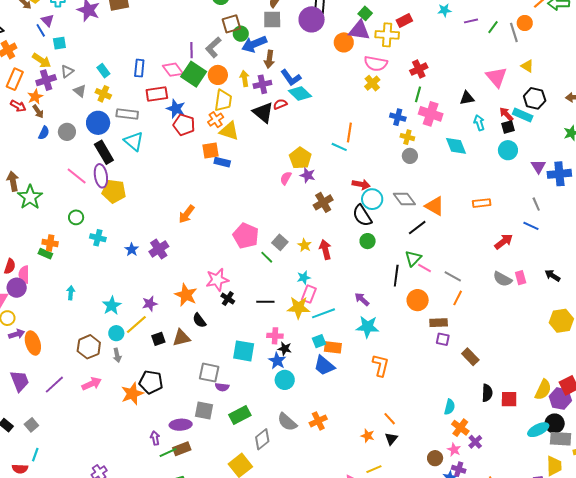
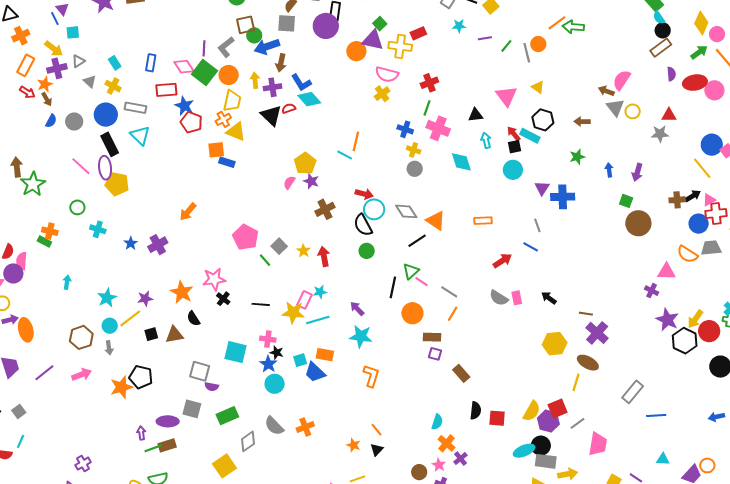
cyan star: (304, 278) -> (320, 292), moved
cyan square: (319, 341) -> (300, 360), moved

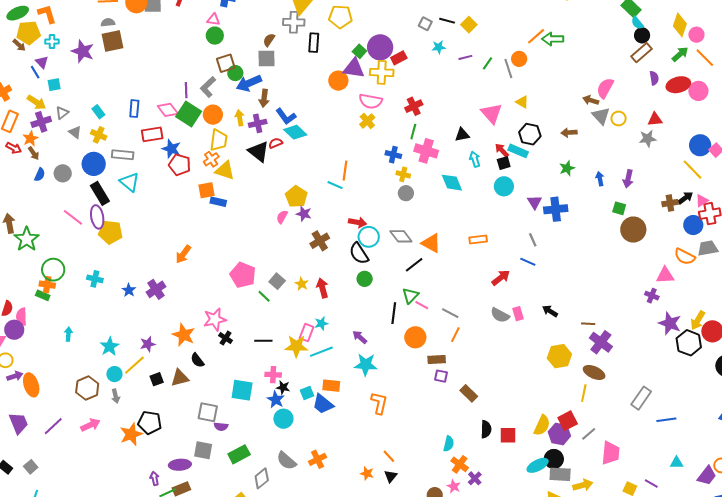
purple circle: (326, 26) -> (380, 47), moved
green circle: (77, 207) -> (53, 270), moved, size x1.5

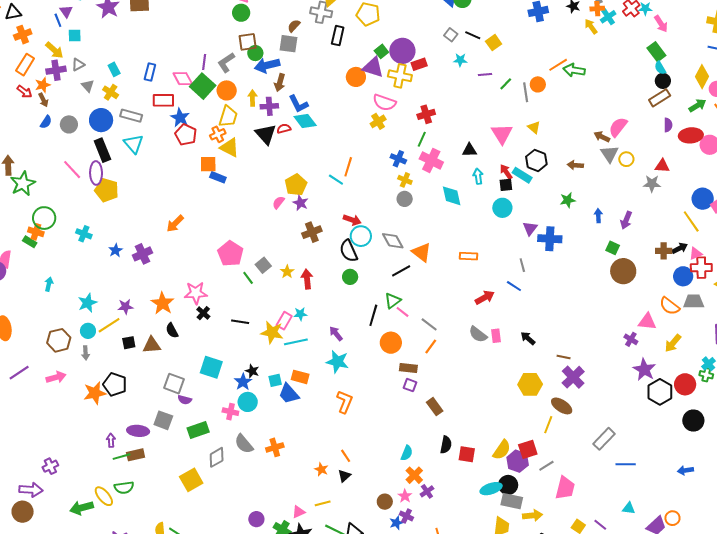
yellow arrow: (698, 320) -> (673, 343), moved
pink cross: (273, 375) -> (230, 412), moved

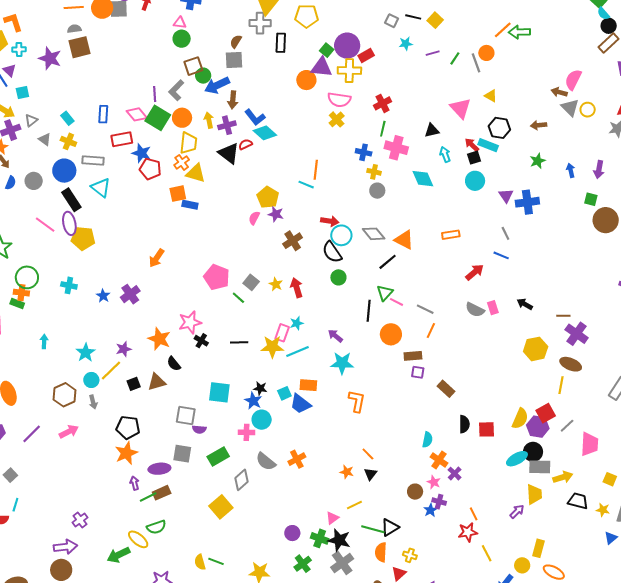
orange star: (95, 393) -> (126, 453), moved

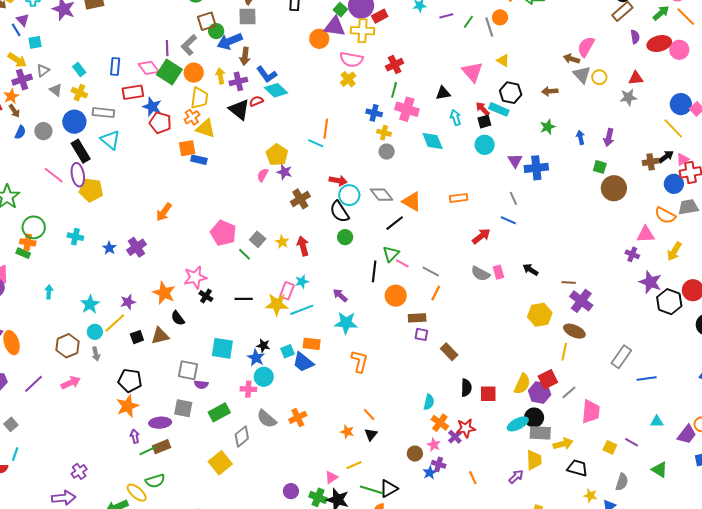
yellow star: (603, 510) -> (590, 495), moved
red star: (468, 532) -> (466, 428), moved

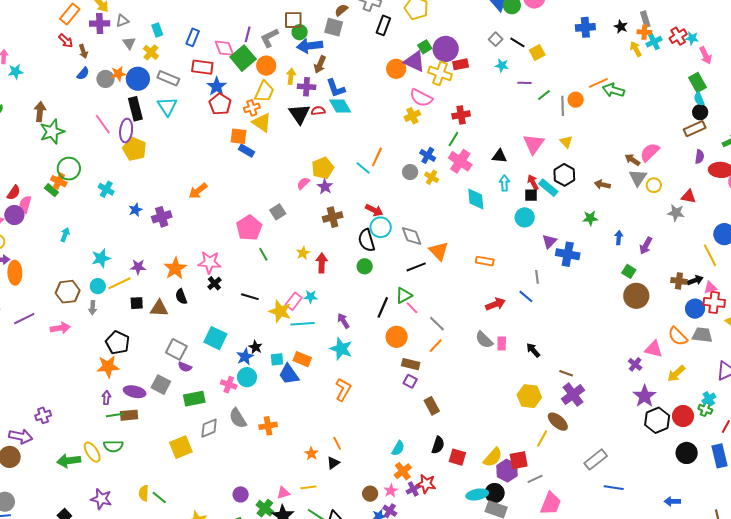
orange star: (11, 96) -> (118, 74), moved
gray circle: (387, 152) -> (410, 172), moved
gray square: (258, 239) -> (278, 212), moved

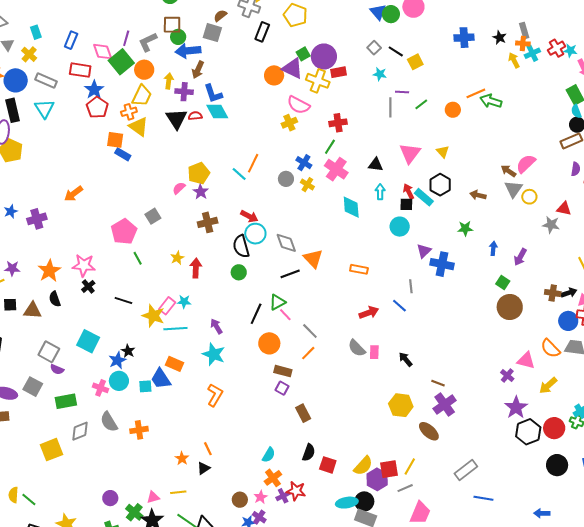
gray line: (563, 106) -> (390, 107), moved
cyan square: (277, 359) -> (145, 386), moved
yellow line: (542, 438) -> (410, 467), moved

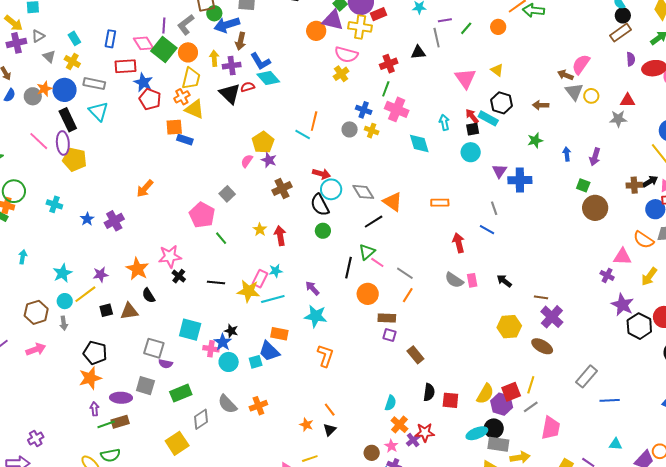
black triangle: (376, 165) -> (418, 52), moved
red arrow: (369, 313) -> (459, 243), turned -72
pink cross: (101, 388) -> (211, 349), moved

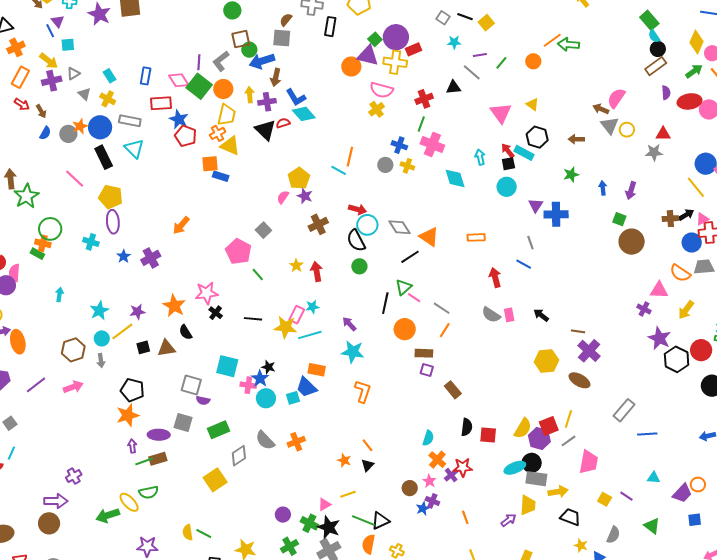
gray line: (437, 38) -> (472, 72), turned -36
purple ellipse: (63, 143) -> (113, 222), moved

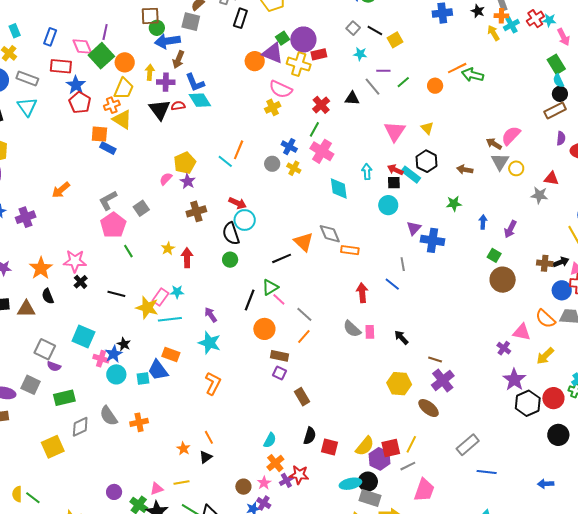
gray L-shape: (221, 61) -> (108, 200), moved
red cross: (424, 99) -> (321, 105), turned -30
red arrow: (508, 151) -> (395, 170), turned -35
gray diamond: (400, 227) -> (330, 234), moved

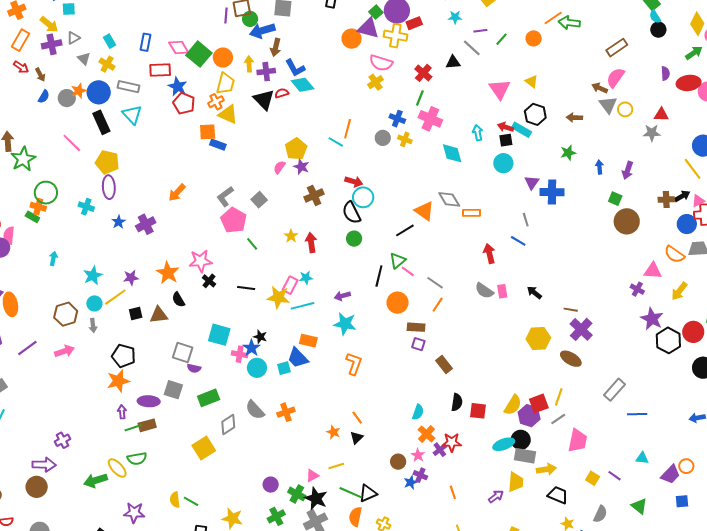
purple line: (105, 32) -> (226, 15), moved
brown rectangle: (555, 110) -> (617, 48), moved
purple arrow: (211, 315) -> (342, 296), turned -63

